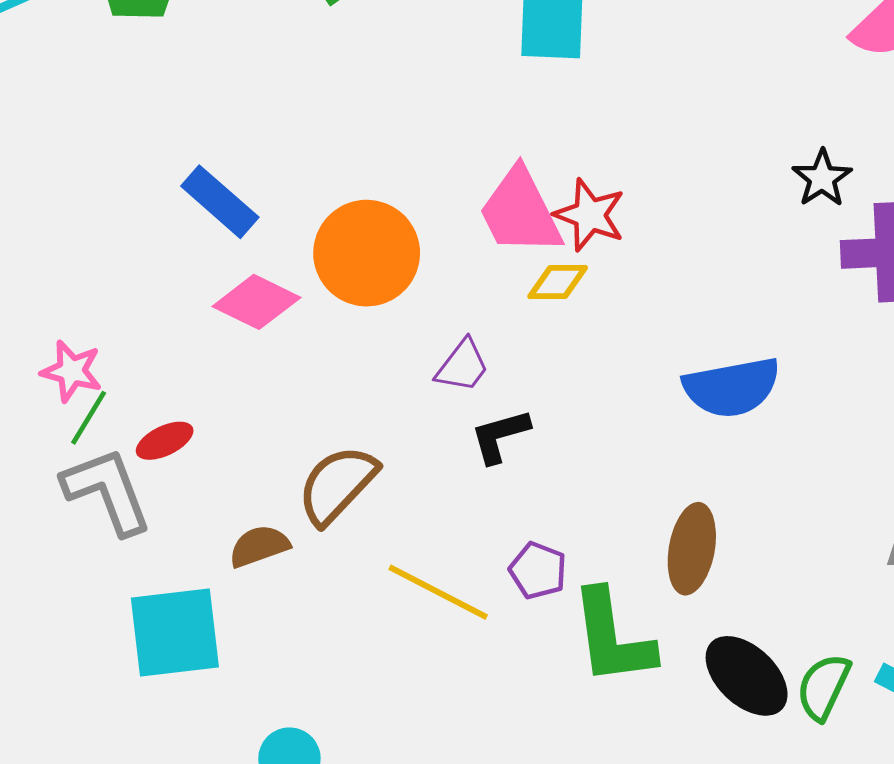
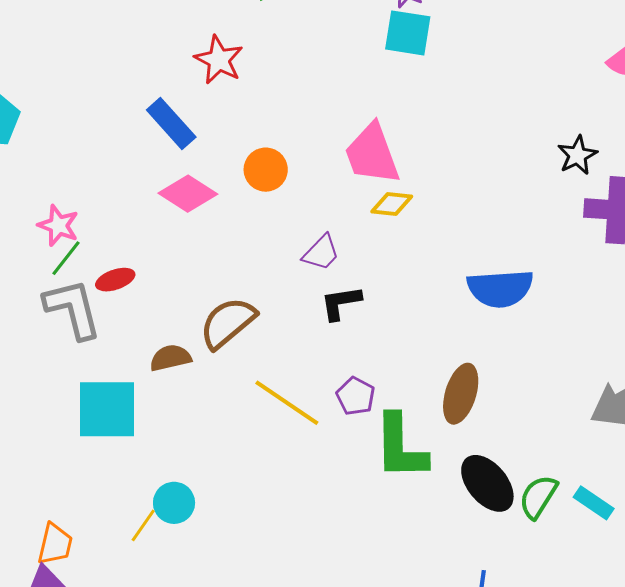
red star: (590, 215) -> (219, 60), moved
orange circle: (367, 253) -> (266, 170), size x0.6

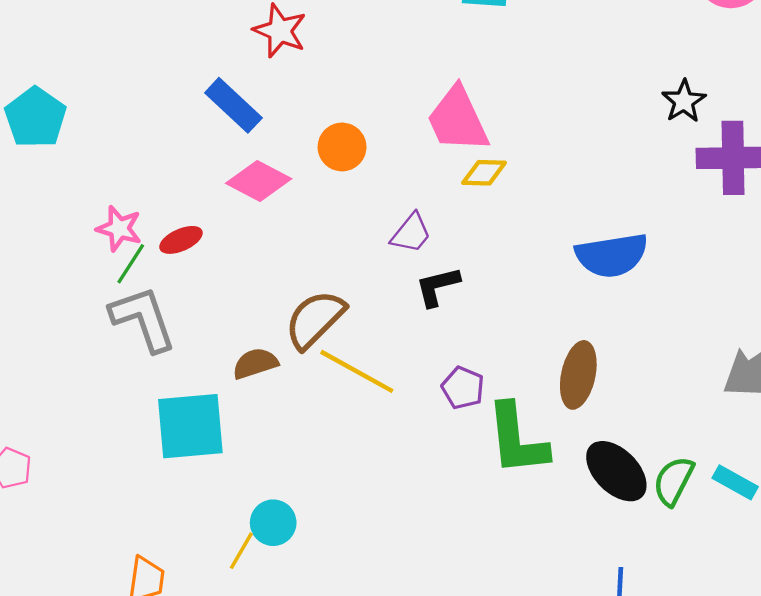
red ellipse: (115, 280) -> (181, 240), moved
yellow line: (287, 403) -> (357, 371), moved

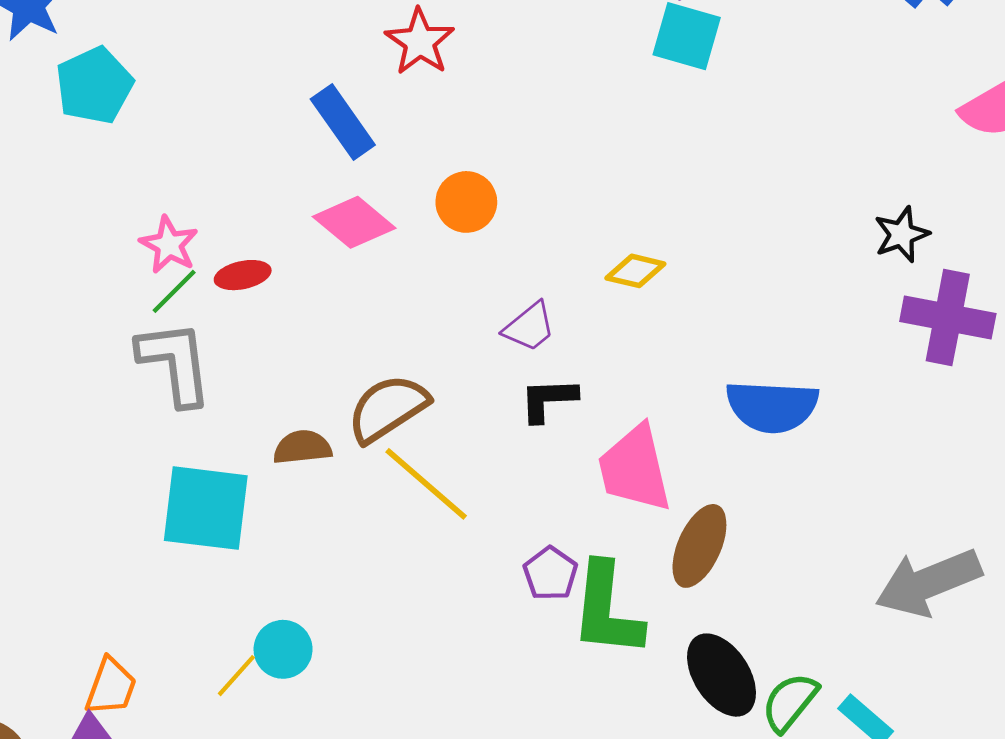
pink trapezoid: (458, 120) -> (635, 469), moved
purple pentagon: (463, 388) -> (550, 574), moved

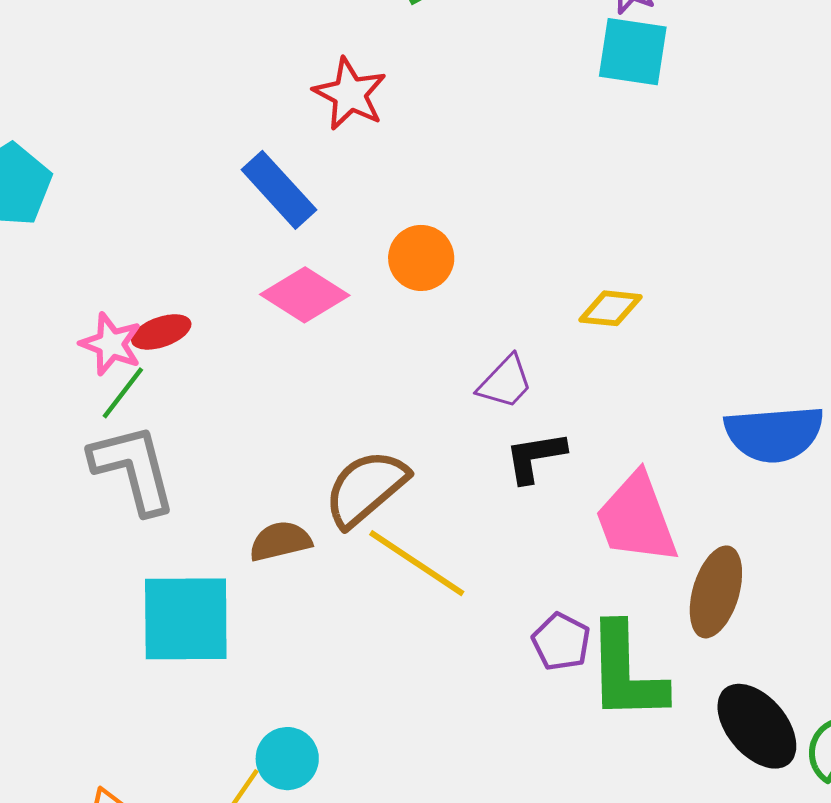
red ellipse: (243, 275) -> (161, 332), moved

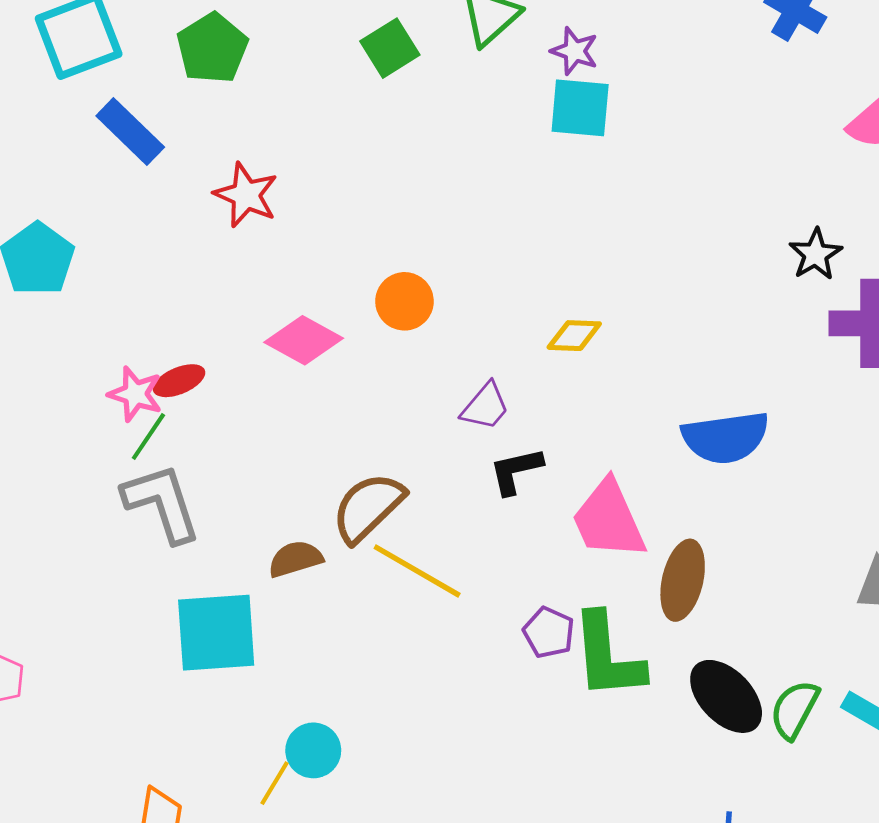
red star: (350, 94) -> (246, 195), moved
blue rectangle: (279, 190) -> (130, 132), moved

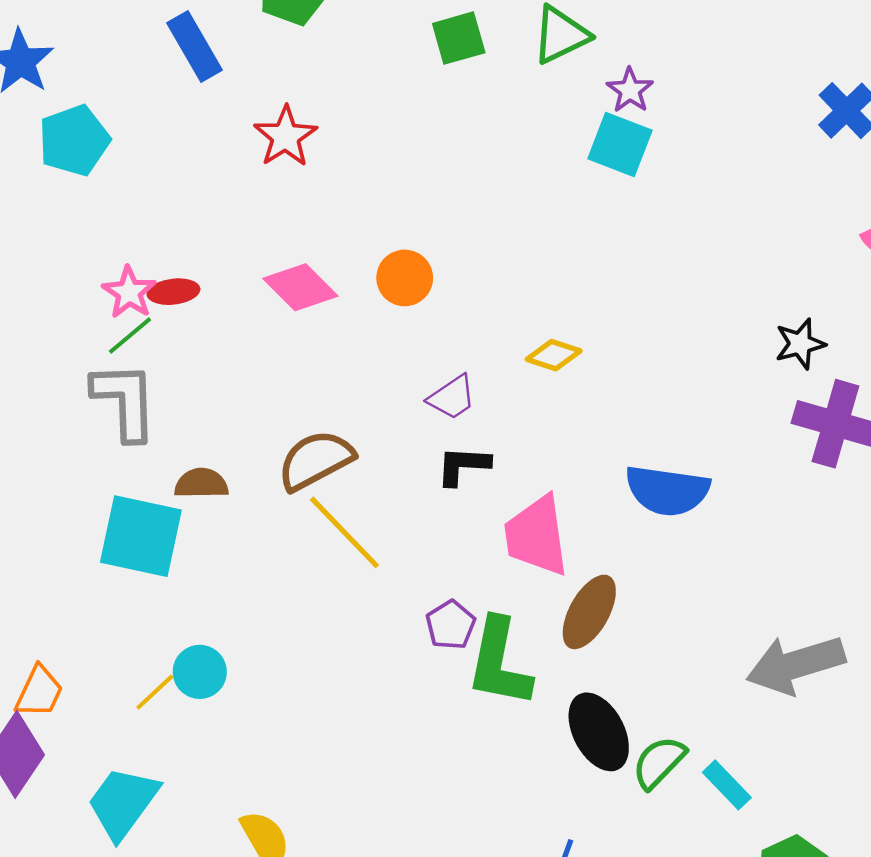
brown semicircle: (295, 559) -> (201, 483), moved

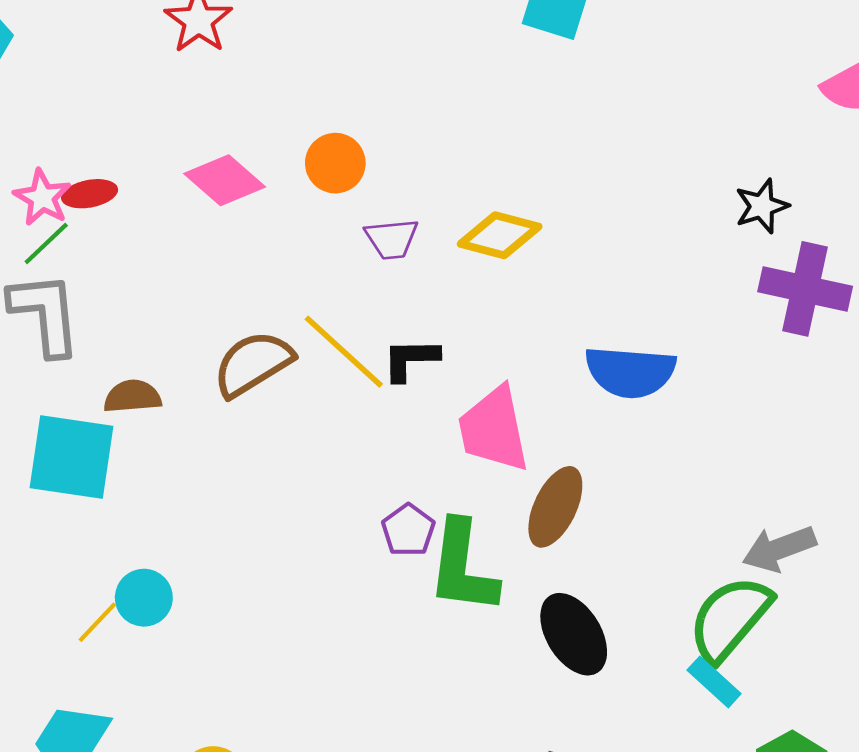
yellow diamond: (554, 355) -> (500, 235), size x1.4
purple trapezoid: (452, 397) -> (392, 239), moved, turned 32
yellow line: (344, 532) -> (344, 352), moved
gray arrow: (796, 665) -> (779, 549), size x0.7
green semicircle: (659, 762) -> (730, 619), moved, size x1.5

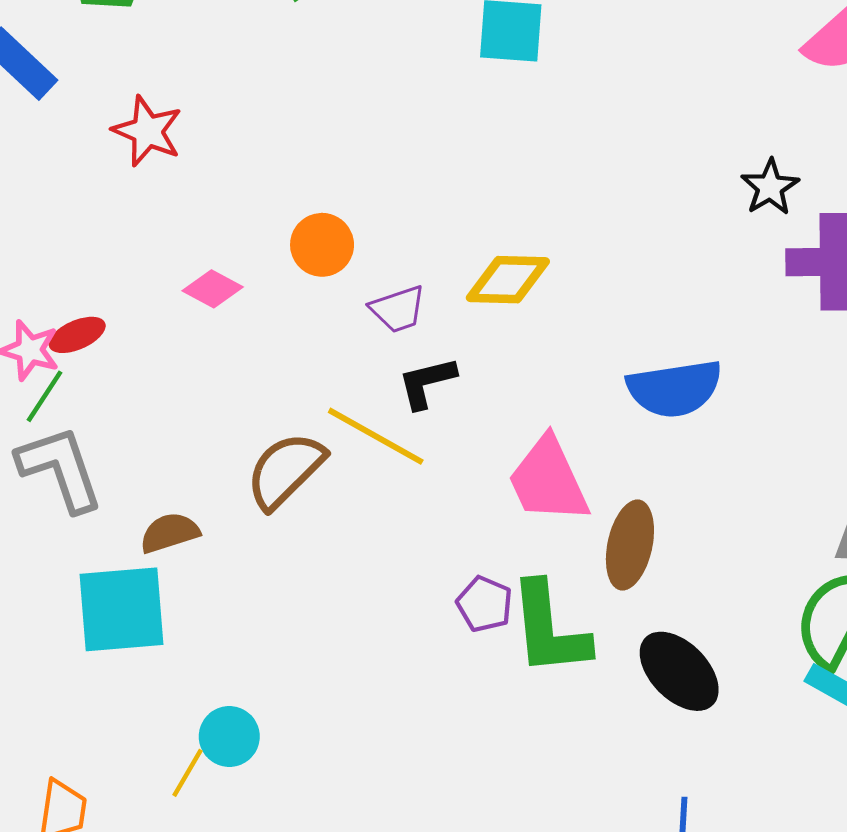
pink diamond: (225, 180) -> (213, 289), size x0.7
black L-shape: (411, 359) -> (427, 383), moved

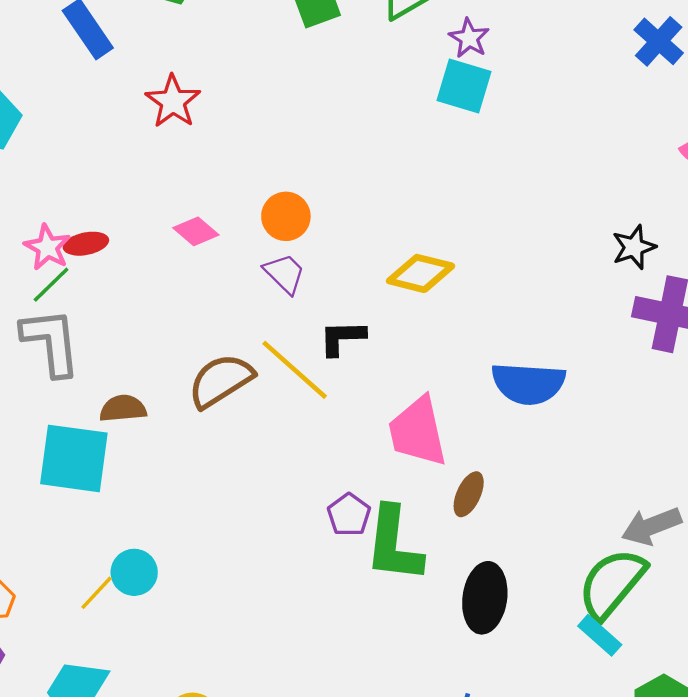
purple trapezoid: (398, 309) -> (285, 274), moved, turned -129
brown ellipse: (630, 545) -> (469, 494), size x0.7
black ellipse: (679, 671) -> (485, 598), turned 40

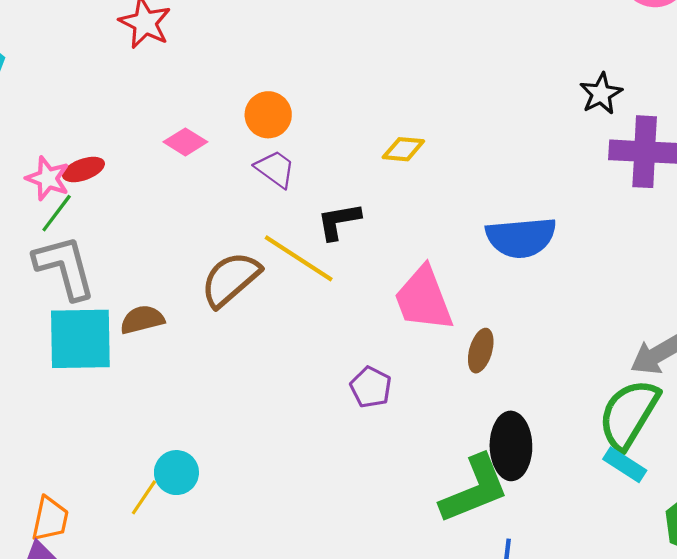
yellow diamond: (420, 273) -> (403, 149), size x0.7
cyan square: (74, 458) -> (80, 339), moved
green L-shape: (394, 544) -> (474, 489), moved, turned -110

